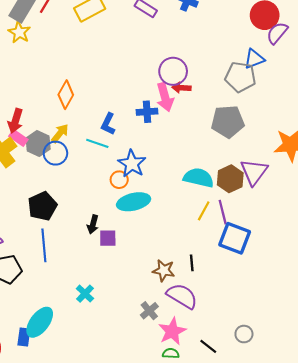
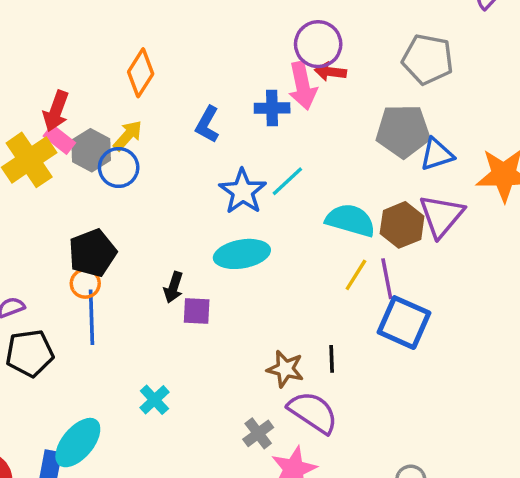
blue triangle: (254, 59) -> (437, 154), moved
cyan line: (97, 143) -> (287, 181), moved, turned -65
orange circle: (119, 180) -> (85, 283), moved

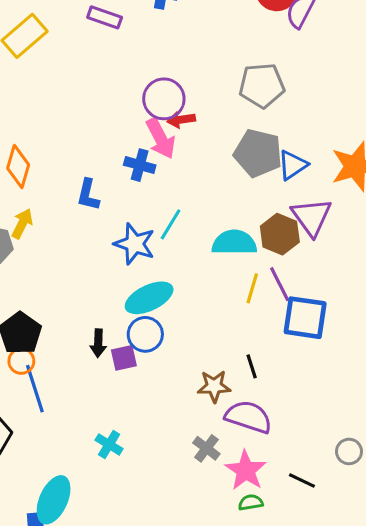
blue cross: (272, 108) -> (140, 165), turned 32
gray pentagon: (403, 131) -> (258, 153), turned 30
blue circle: (119, 167) -> (145, 334), moved

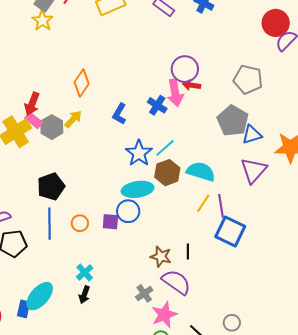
brown hexagon: (280, 234) -> (167, 173), moved
black arrow: (98, 343) -> (84, 295), moved
orange circle: (21, 361) -> (80, 223), moved

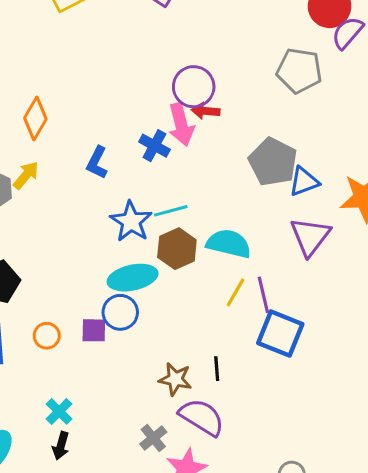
gray pentagon: (248, 79) -> (299, 71), moved
cyan line: (165, 148) -> (171, 211), turned 30

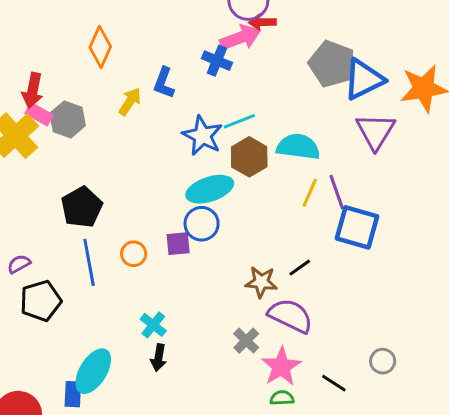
pink arrow: (181, 125) -> (240, 38), turned -90
yellow arrow: (26, 175) -> (130, 102), moved
blue triangle: (304, 182) -> (364, 79), size x1.4
black line: (217, 369) -> (300, 268), turned 65

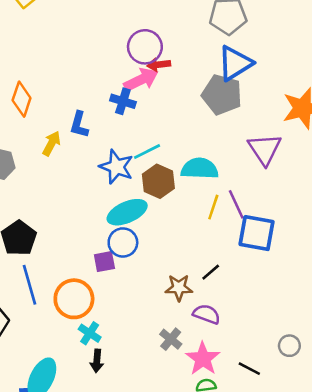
blue triangle: (364, 79) -> (235, 63), moved
orange circle: (134, 254) -> (74, 299), moved, size x1.8
purple semicircle: (290, 316) -> (207, 314), size x0.7

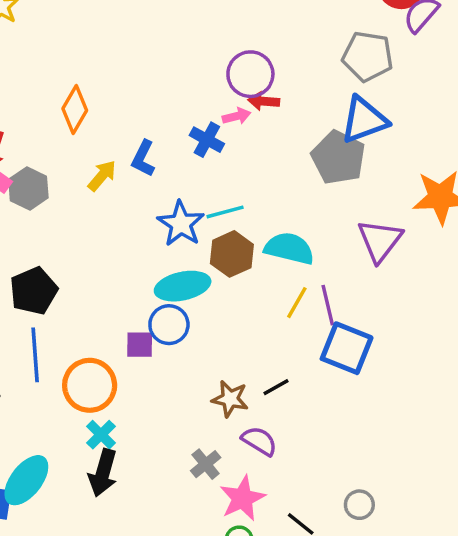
pink arrow: (141, 80) -> (237, 116), size x0.6
black arrow: (97, 361) -> (103, 473), size x1.5

